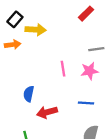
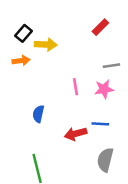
red arrow: (47, 112) -> (76, 134), moved

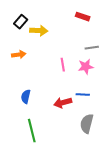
red rectangle: (100, 27) -> (83, 17), turned 64
orange arrow: (21, 61) -> (19, 55), moved
blue semicircle: (38, 114) -> (26, 97), moved

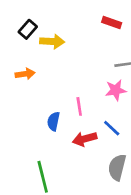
pink line: (63, 65) -> (79, 106), moved
blue line: (83, 95) -> (112, 128), turned 40
blue semicircle: (26, 97) -> (53, 121), moved

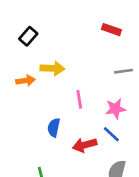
yellow arrow: (52, 41) -> (52, 68), moved
pink star: (116, 90) -> (115, 109), moved
pink line: (79, 106) -> (79, 99), moved

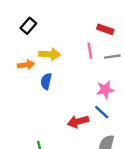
red rectangle: (111, 30) -> (105, 29), moved
pink line: (79, 99) -> (90, 51), moved
blue semicircle: (54, 128) -> (46, 81), moved

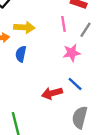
gray line: (112, 57) -> (85, 30), turned -49
pink star: (105, 90) -> (72, 53), moved

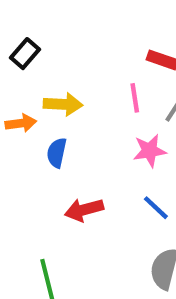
red arrow: (52, 93) -> (84, 210), moved

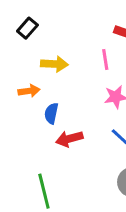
orange arrow: (21, 123) -> (29, 91), moved
blue semicircle: (57, 153) -> (51, 113), moved

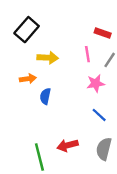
black rectangle: (27, 28) -> (27, 30), size x1.5
red arrow: (69, 139) -> (68, 145), moved

